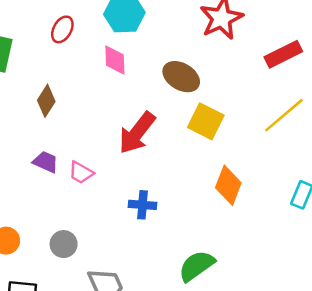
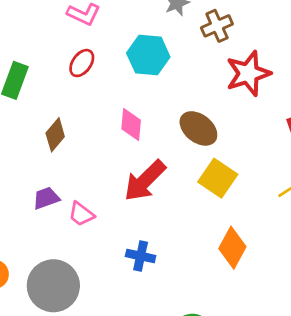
pink diamond: (115, 60) -> (131, 125), moved
purple trapezoid: (46, 162) -> (46, 198), turned -52
gray circle: (64, 244) -> (53, 286), size x1.8

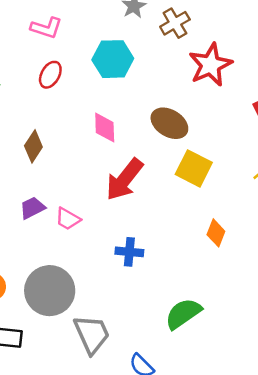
orange diamond: (232, 248) -> (216, 233), size x0.7

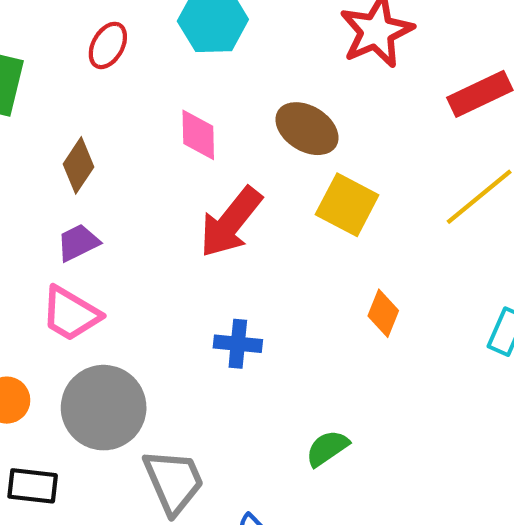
purple trapezoid: (32, 208) -> (78, 243), moved
pink trapezoid: (68, 219) -> (71, 314), moved, size x1.4
green semicircle: (183, 314) -> (327, 448), size x0.7

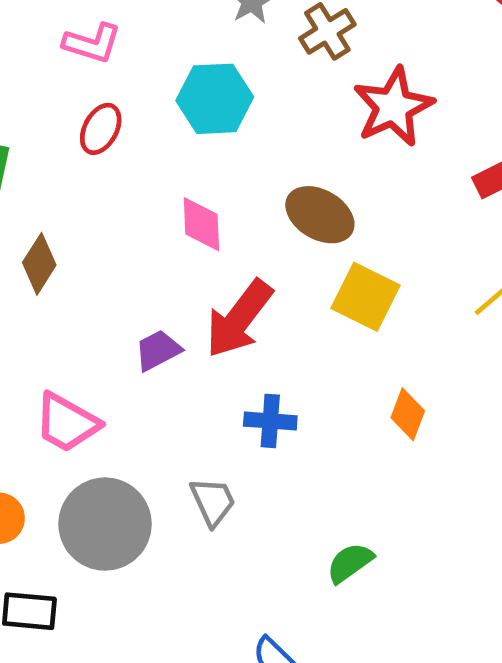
brown diamond: (79, 165) -> (39, 264), moved
purple trapezoid: (78, 243) -> (158, 350), moved
blue cross: (238, 344) -> (270, 421), moved
gray trapezoid: (174, 481) -> (213, 502), moved, size x0.7

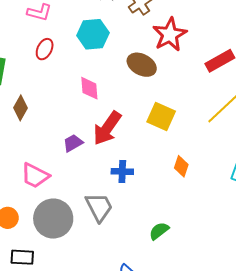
brown ellipse: (320, 215) -> (142, 65), moved
gray trapezoid: (213, 502) -> (99, 207), size x1.4

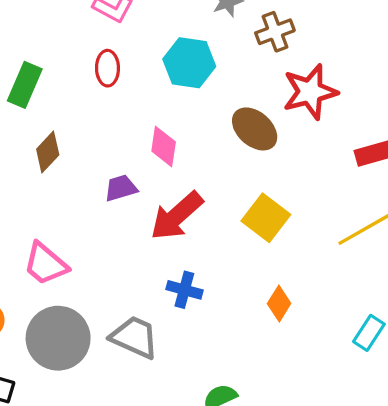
red ellipse: (45, 49) -> (107, 68), turned -40
purple trapezoid: (73, 143) -> (121, 188), moved
gray trapezoid: (99, 207) -> (135, 337), turned -52

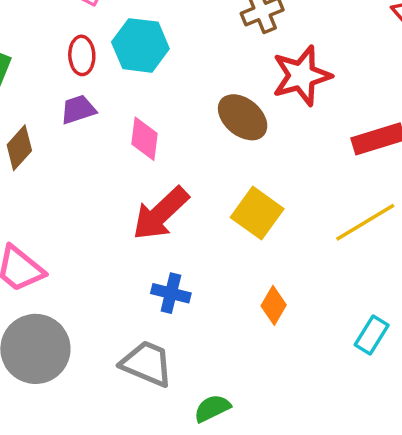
cyan hexagon: (189, 63) -> (140, 45), moved
purple trapezoid: (121, 188) -> (78, 110), moved
gray trapezoid: (135, 337) -> (147, 364), moved

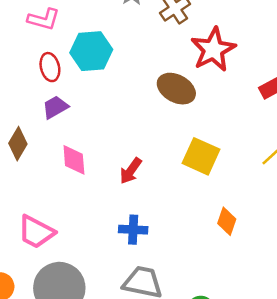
pink diamond: (145, 139) -> (74, 160), moved
red arrow: (161, 214) -> (131, 171), size x0.6
blue cross: (171, 293) -> (133, 230), moved

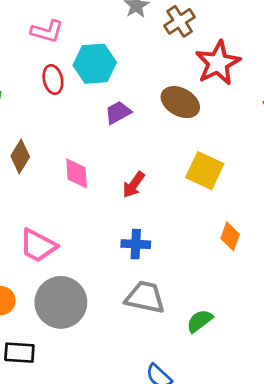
purple trapezoid: (55, 107) -> (118, 112), moved

